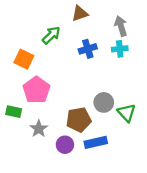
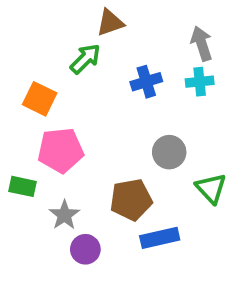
brown triangle: (80, 13) -> (110, 23), moved
pink pentagon: (36, 90) -> (61, 150), turned 30
gray circle: (104, 102) -> (169, 152), moved
purple circle: (65, 145) -> (85, 249), moved

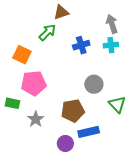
purple circle: (85, 249) -> (65, 143), moved

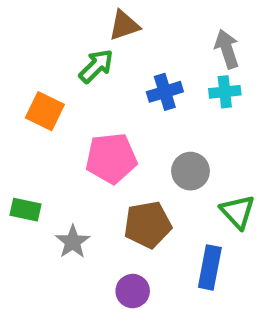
pink pentagon: (34, 83) -> (111, 158), moved
blue rectangle: (89, 132) -> (210, 267), moved, turned -66

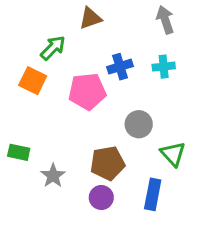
gray arrow: (227, 49) -> (165, 20), moved
green arrow: (96, 66) -> (53, 48), moved
pink pentagon: (111, 158) -> (87, 92), moved
purple circle: (133, 291) -> (101, 197), moved

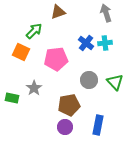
blue cross: (120, 67) -> (86, 43), moved, turned -35
green triangle: (173, 154) -> (115, 82), moved
gray star: (53, 176) -> (34, 88), moved

